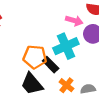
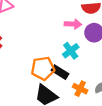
cyan cross: (66, 46) -> (71, 51), size x0.7

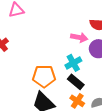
black rectangle: (60, 72) -> (76, 82), moved

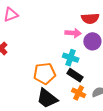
cyan cross: (73, 63) -> (71, 58), turned -35

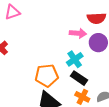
cyan cross: (71, 58) -> (75, 59), turned 35

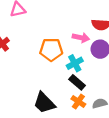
orange pentagon: (47, 75) -> (51, 50), moved

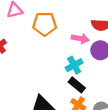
orange pentagon: (51, 50) -> (45, 24), moved

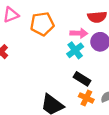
cyan cross: (74, 65) -> (75, 50), moved

